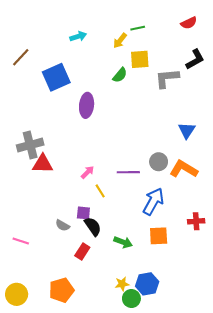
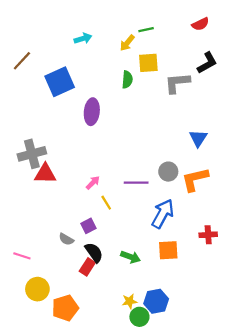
green semicircle: (120, 75) -> (127, 80), turned -35
orange L-shape: (184, 169) -> (195, 179), turned -44
purple square: (83, 213) -> (88, 226), turned -32
black semicircle: (93, 226) -> (94, 252), moved
yellow circle: (17, 294) -> (37, 289), moved

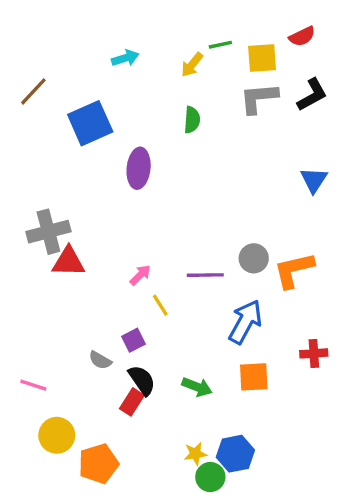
yellow square: (148, 63) -> (262, 58), moved
gray L-shape: (177, 83) -> (259, 98), moved
blue triangle: (198, 138) -> (314, 180), moved

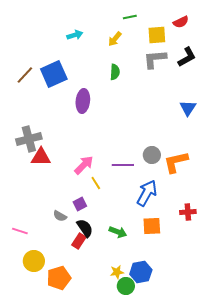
green line: (220, 45) -> (130, 17), moved
brown line: (33, 91) -> (25, 75), moved
pink arrow: (140, 275) -> (84, 165), size x1.5

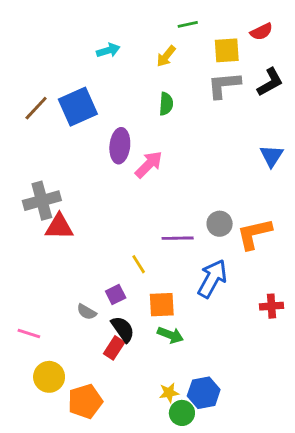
pink arrow: (84, 165) -> (149, 164), moved
orange square: (152, 226) -> (162, 305), moved

